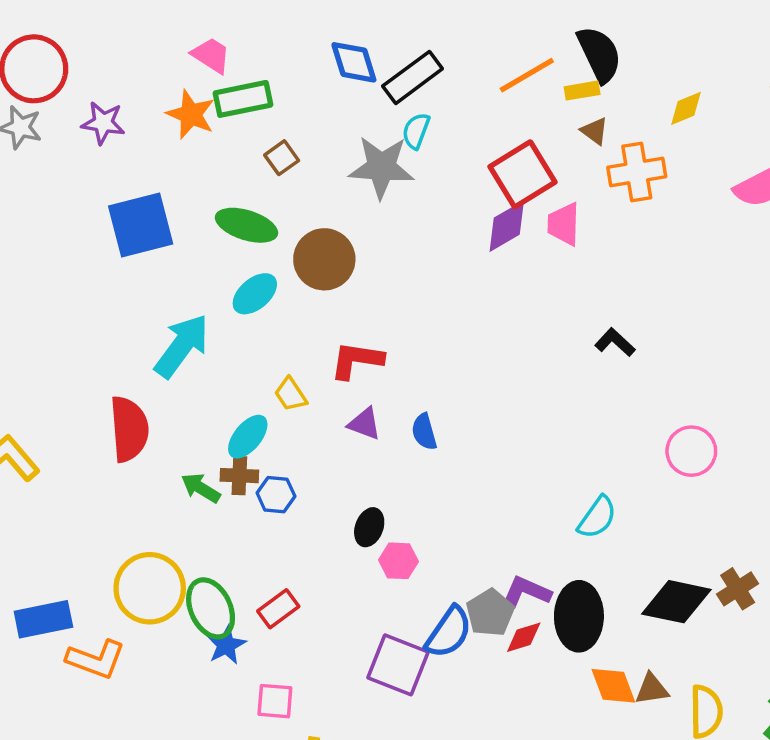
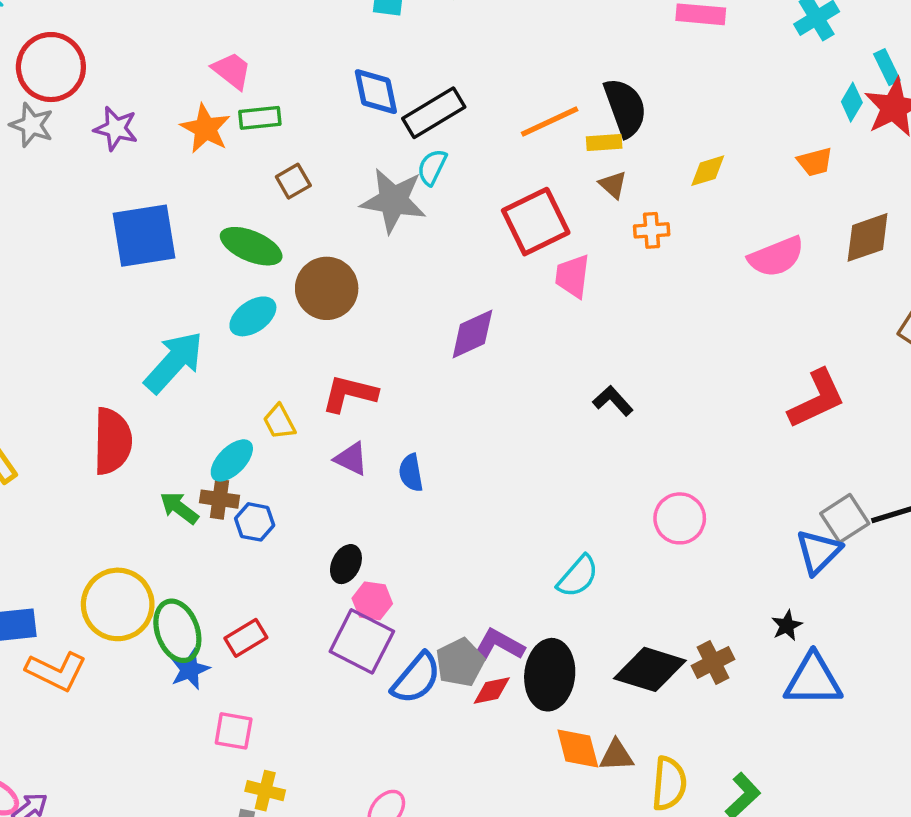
green rectangle: (243, 99) -> (260, 118), size x0.7
orange cross: (637, 172) -> (652, 230), size x0.6
purple diamond: (507, 226) -> (472, 334), moved
purple square: (398, 665) -> (362, 641), moved

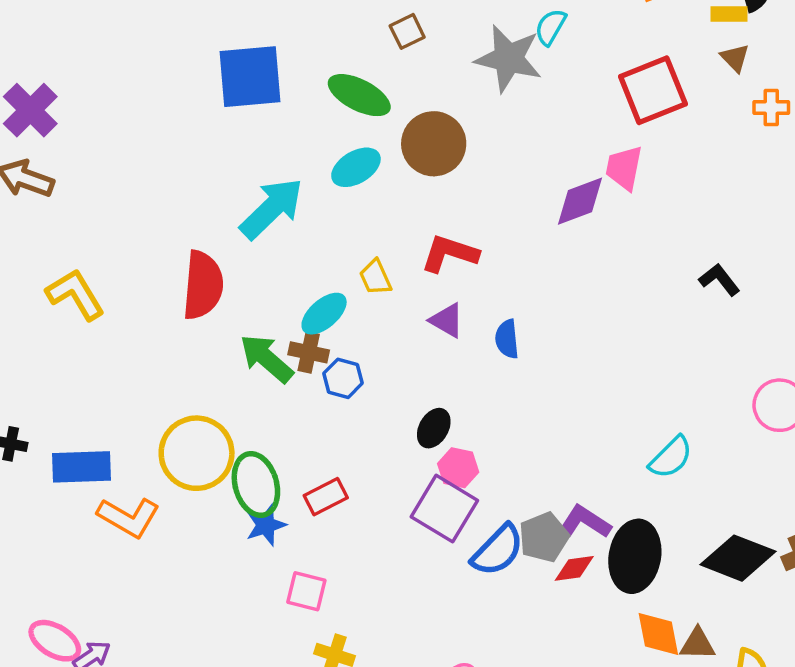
pink trapezoid: (573, 276) -> (624, 168), moved
green arrow: (179, 508) -> (267, 358), size x1.4

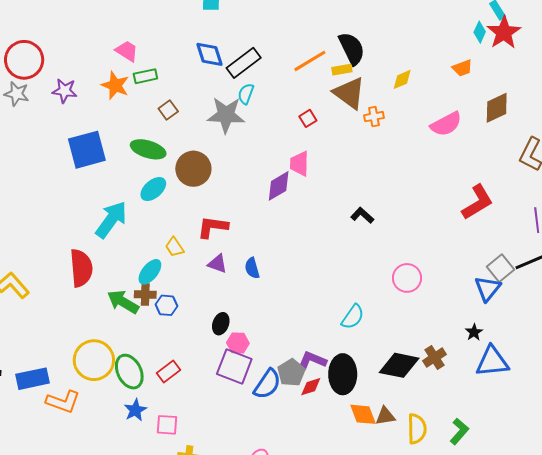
brown triangle: (735, 58) -> (349, 93), size x2.0
red square: (653, 90) -> (308, 118), size x0.5
blue star: (266, 525) -> (135, 410), moved

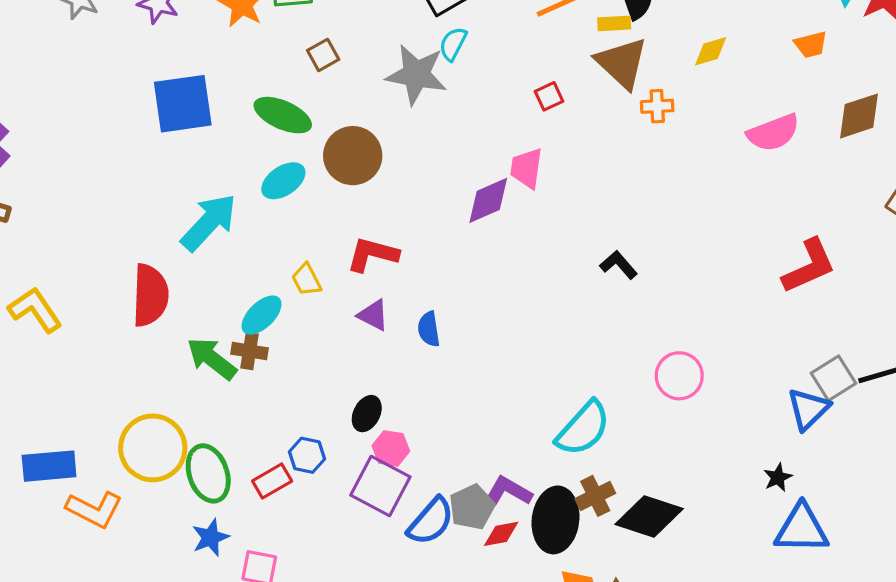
blue hexagon: (167, 305) -> (307, 455), moved
cyan semicircle: (353, 317) -> (583, 428), size x1.4
brown cross: (434, 358) -> (595, 496), moved

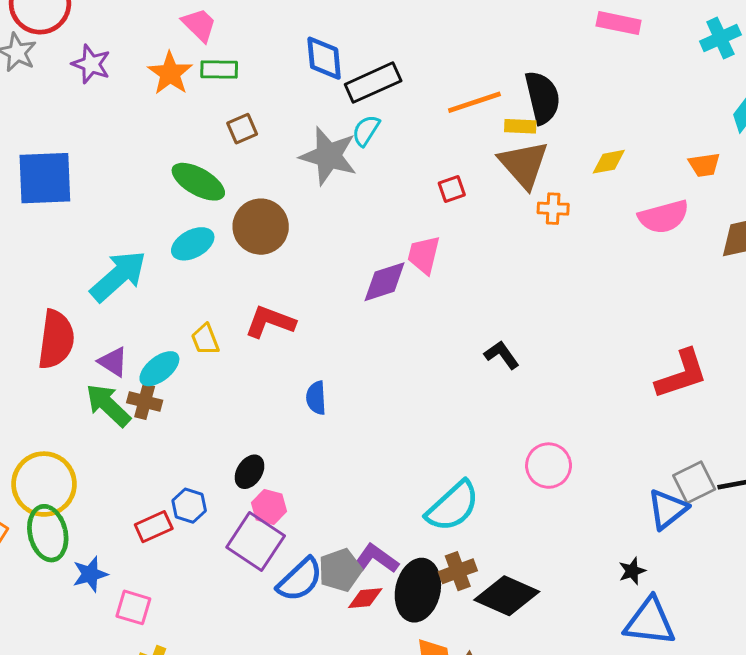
blue square: (183, 104) -> (45, 178), moved
pink semicircle: (773, 133) -> (664, 217), moved
purple triangle: (373, 315) -> (113, 362), moved
green ellipse: (208, 473) -> (48, 533), moved

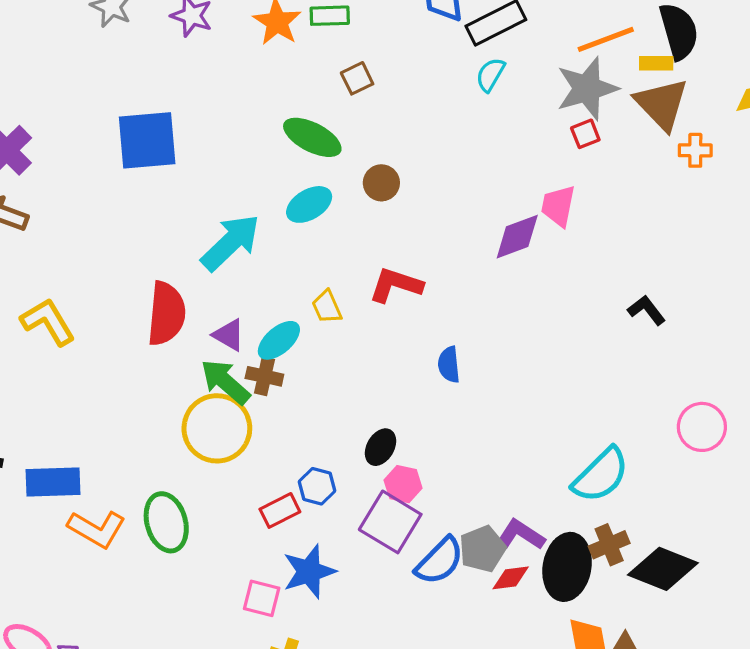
gray star: (328, 156) -> (587, 89), moved, turned -30
brown circle: (261, 227) -> (381, 183), size x0.6
yellow circle: (44, 484) -> (217, 428), moved
blue star: (90, 574) -> (309, 572), moved, size x1.4

